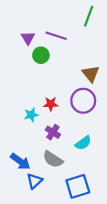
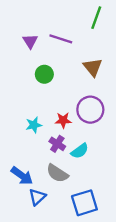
green circle: (41, 55) -> (44, 74), moved
brown triangle: (91, 74) -> (93, 67), moved
red star: (51, 104) -> (63, 120), moved
cyan semicircle: (83, 143) -> (80, 151), moved

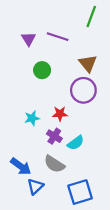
purple circle: (90, 110) -> (83, 90), moved

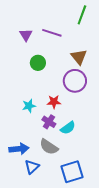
blue arrow: (21, 166) -> (19, 149), turned -42

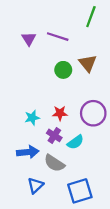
green circle: (38, 63) -> (63, 70), moved
purple circle: (75, 81) -> (93, 113), moved
blue arrow: (19, 149) -> (28, 152), moved

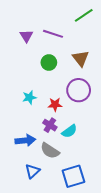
green line: (91, 17) -> (84, 15), turned 36
green circle: (63, 70) -> (49, 63), moved
purple circle: (93, 113) -> (79, 90), moved
cyan star: (32, 118) -> (29, 97), moved

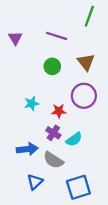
green line: (84, 15) -> (89, 16), turned -36
purple triangle: (26, 36) -> (15, 38), moved

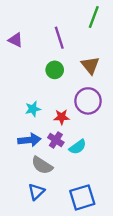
purple line: (57, 36) -> (59, 38), turned 54
purple triangle: (15, 38) -> (16, 40), turned -32
blue arrow: (27, 149) -> (29, 140), moved
gray semicircle: (53, 160) -> (42, 165), moved

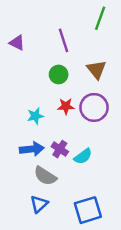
red star: (62, 117) -> (66, 106), moved

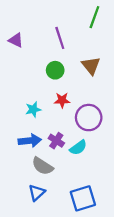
purple circle: (94, 107) -> (89, 118), moved

